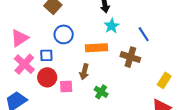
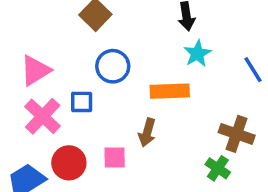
brown cross: (130, 57) -> (237, 134), moved
red circle: (47, 77) -> (69, 163), moved
green cross: (101, 92) -> (218, 168), moved

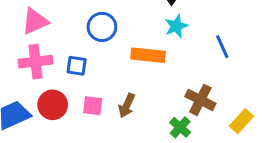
blue square: (82, 102) -> (77, 66), moved
pink cross: (43, 116) -> (36, 62), turned 32
brown arrow: (147, 132) -> (127, 106), moved

